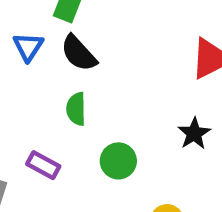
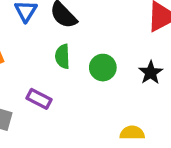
green circle: (118, 161) -> (103, 68), moved

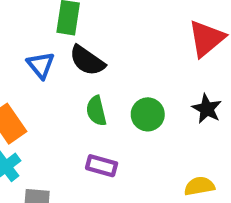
purple rectangle: (39, 99) -> (102, 166), moved

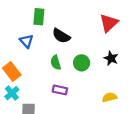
black semicircle: (87, 61) -> (61, 36), moved

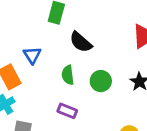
blue triangle: (26, 41) -> (32, 55), moved

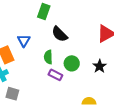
purple rectangle: (67, 111) -> (55, 75), moved

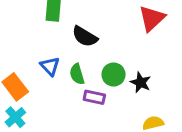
blue triangle: (24, 41) -> (50, 66), moved
black star: (100, 66) -> (141, 82), moved

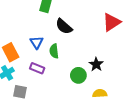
green circle: (114, 75) -> (78, 75), moved
purple rectangle: (94, 97) -> (37, 68), moved

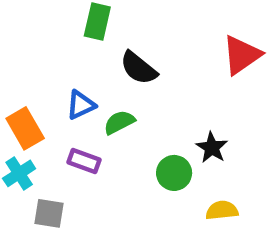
blue triangle: (37, 42) -> (81, 105), turned 40
green semicircle: (54, 51) -> (119, 122), turned 72

